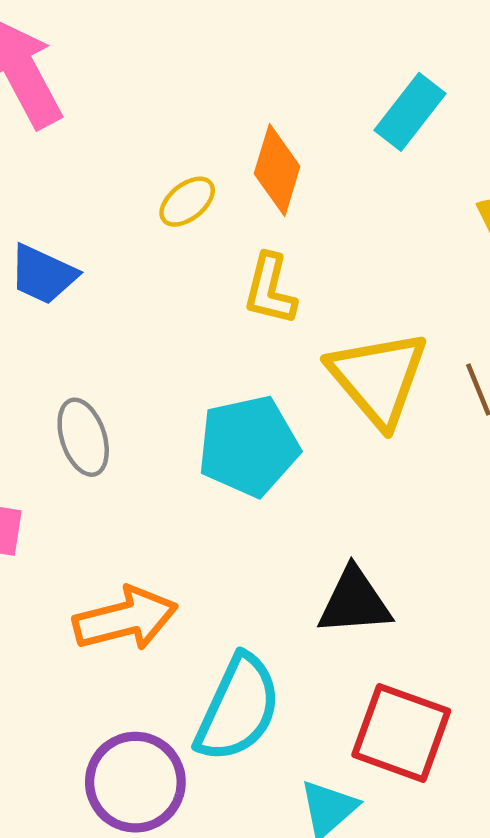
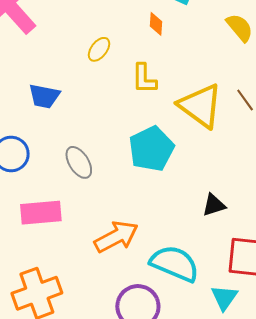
orange diamond: (277, 170) -> (156, 24), moved, size x0.6
black triangle: (354, 602) -> (214, 205), size x0.7
cyan semicircle: (238, 708) -> (175, 264), turned -78

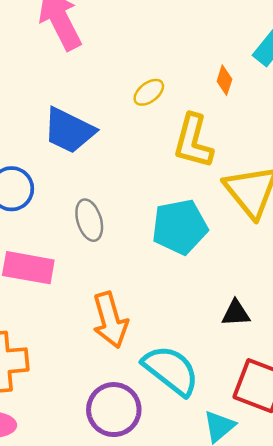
yellow L-shape: (144, 79) -> (193, 141), size x1.4
blue trapezoid: (44, 96) -> (69, 131), size x1.4
orange arrow: (116, 237) -> (110, 320), turned 87

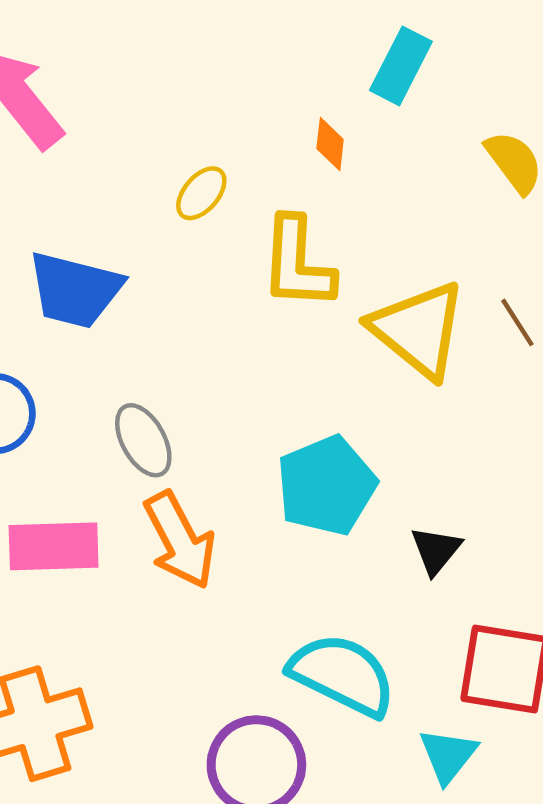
cyan pentagon: (180, 227) -> (326, 486), moved
black triangle: (236, 313) -> (436, 550), turned -36
orange arrow: (110, 320) -> (180, 540), moved

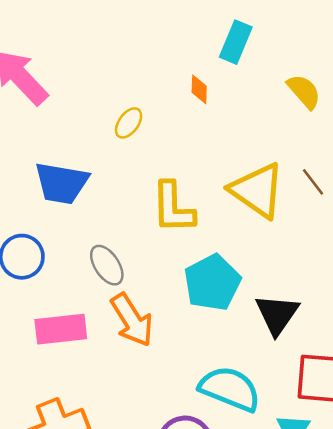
yellow L-shape: (297, 263) -> (173, 208), moved
black triangle: (436, 550) -> (277, 314), size x1.5

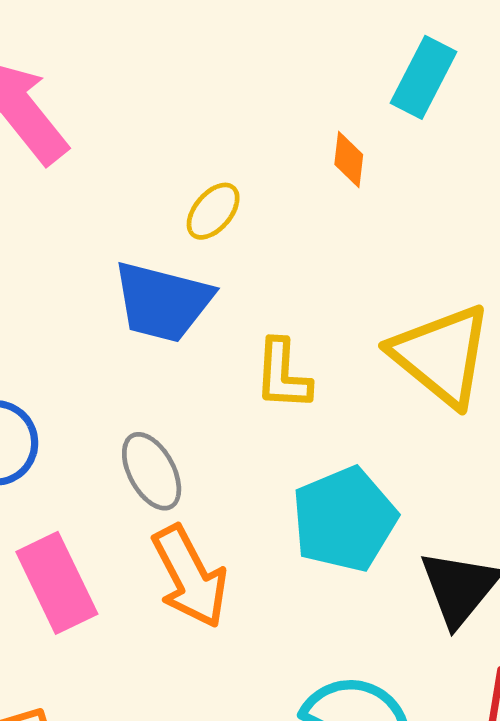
blue trapezoid: (61, 183) -> (163, 302), moved
yellow L-shape: (173, 208) -> (283, 375), size x0.7
pink rectangle: (61, 329) -> (57, 583), turned 66

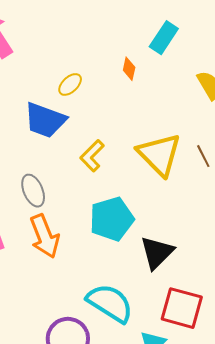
yellow L-shape: (283, 375) -> (92, 156), turned 36

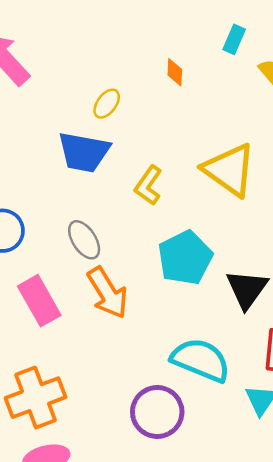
cyan rectangle: (164, 38) -> (234, 39), moved, size x0.7

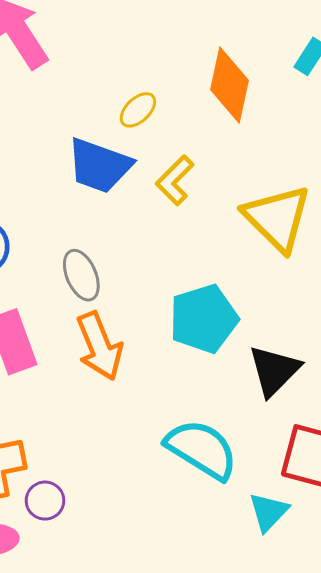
orange diamond: (175, 72) -> (229, 85), size x2.0
yellow L-shape: (148, 185) -> (175, 180), moved
purple circle: (157, 412) -> (45, 501), moved, size x0.6

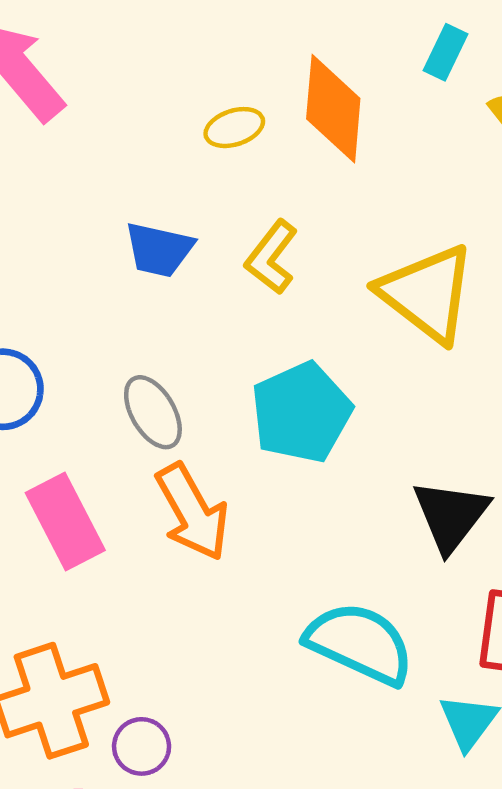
yellow ellipse: (138, 110) -> (234, 128), moved, turned 33
blue trapezoid: (99, 166) -> (159, 250), size x0.7
cyan pentagon: (204, 319) -> (301, 412), moved

